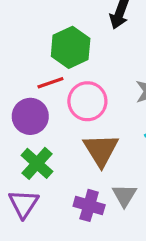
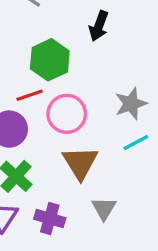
purple cross: (89, 205) -> (50, 219), moved

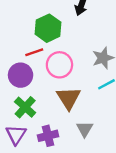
purple cross: (50, 219) -> (48, 136), turned -30

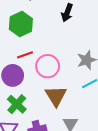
green hexagon: (48, 28) -> (21, 24), moved

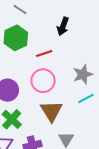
red line: (25, 55) -> (44, 53), moved

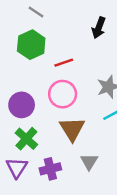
black arrow: (63, 26) -> (99, 28), moved

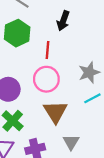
black arrow: (99, 28) -> (63, 21), moved
red line: (64, 63) -> (48, 50), turned -66

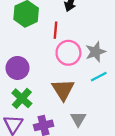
pink circle: (46, 79) -> (68, 53), moved

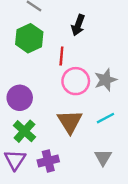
cyan line: (99, 77) -> (105, 118), moved
gray triangle: (78, 119) -> (103, 157), moved

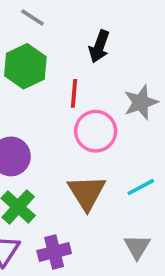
gray star: (105, 80) -> (141, 102), moved

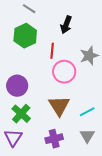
cyan line: (141, 187) -> (87, 112), moved
purple cross: (54, 252) -> (54, 139), moved

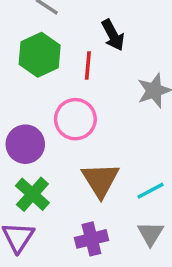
black arrow: (66, 25) -> (113, 35), turned -48
red line: (52, 51) -> (88, 65), moved
pink circle: (64, 72) -> (75, 119), moved

